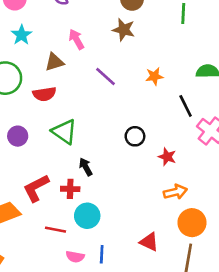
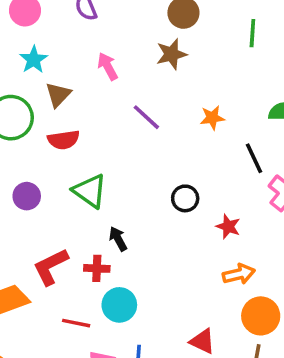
brown star: (124, 30) -> (172, 54), turned -30
brown triangle: (54, 62) -> (58, 95), moved, turned -30

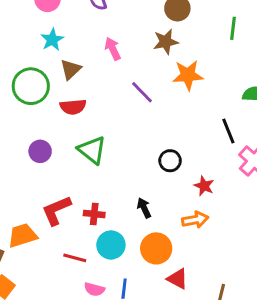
orange star: (212, 118) -> (188, 75), moved, size x1.5
black arrow: (118, 239) -> (144, 208), moved
orange arrow: (239, 274) -> (195, 220), moved
orange circle: (261, 316) -> (156, 248), moved

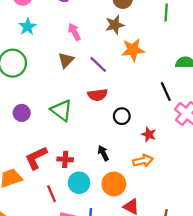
brown triangle: (71, 69) -> (66, 60), moved
red semicircle: (73, 107) -> (98, 95), moved
red line: (75, 258) -> (52, 194), turned 54

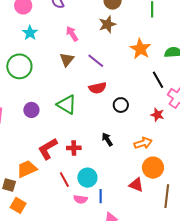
orange star: (133, 50) -> (140, 49), moved, turned -30
red star: (149, 134) -> (157, 115), moved
cyan circle: (79, 183) -> (87, 178), moved
orange circle: (114, 184) -> (153, 168), moved

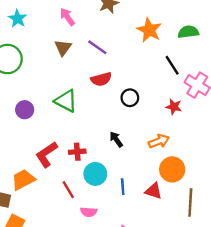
cyan circle: (87, 178) -> (95, 174), moved
blue line: (101, 196) -> (123, 187), moved

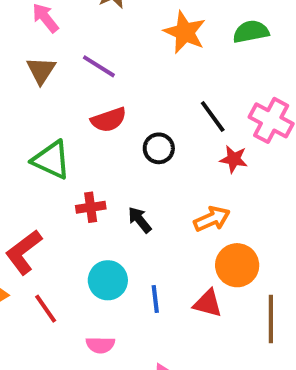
black line: (172, 65) -> (213, 116), moved
red cross: (77, 152) -> (91, 207), moved
red line: (68, 190) -> (46, 309), moved

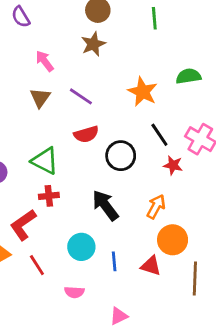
orange star: (185, 32) -> (143, 92), moved
black circle: (159, 148) -> (121, 156), size x1.4
red cross: (91, 207) -> (49, 196), moved
orange arrow: (212, 219) -> (156, 207), turned -40
black arrow: (140, 220) -> (105, 205), size x1.6

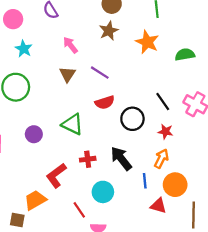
orange star: (143, 92) -> (147, 42), moved
red star: (173, 165) -> (166, 132), moved
red cross: (49, 196) -> (88, 159), moved
blue line: (114, 261) -> (145, 181), moved
red line: (37, 265) -> (79, 210), moved

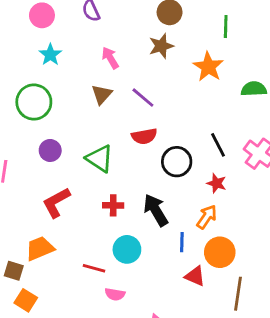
purple circle: (34, 134) -> (50, 150), moved
red L-shape: (56, 175) -> (56, 202), moved
red line: (79, 210) -> (94, 268), turned -48

